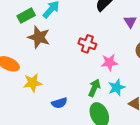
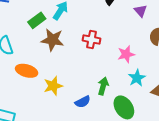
red cross: (87, 44) -> (92, 39), moved
green arrow: (94, 88) -> (103, 86), moved

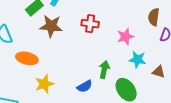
cyan star: (137, 78) -> (137, 60), turned -30
yellow star: (53, 86) -> (44, 84), moved

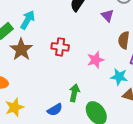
brown star: (51, 26) -> (21, 49), turned 30
cyan star: (137, 60) -> (119, 77), moved

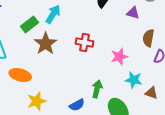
purple triangle: (107, 16) -> (133, 13), turned -32
cyan star: (119, 77) -> (134, 80), moved

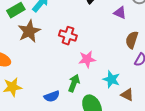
pink star: (119, 57) -> (87, 59), moved

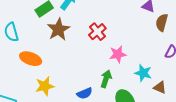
red cross: (68, 36) -> (97, 32), turned 36
brown semicircle: (132, 40) -> (162, 23), moved

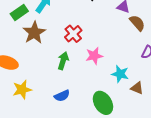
brown semicircle: (162, 23) -> (137, 23), turned 126
green arrow: (106, 79) -> (63, 61), moved

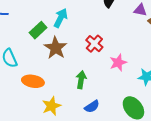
green arrow: (63, 61) -> (81, 80), moved

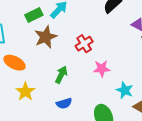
yellow star: (51, 106) -> (25, 92), turned -30

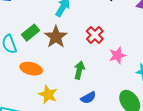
green rectangle: (34, 15) -> (30, 33), moved

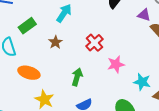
green rectangle: (30, 33) -> (27, 26), moved
brown star: (56, 37) -> (55, 42), size x0.6

